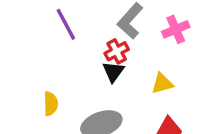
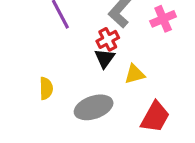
yellow triangle: (162, 83) -> (135, 74), moved

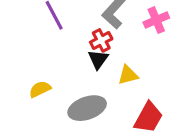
yellow semicircle: (46, 88) -> (40, 89), turned -115

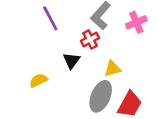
black triangle: (98, 59) -> (72, 61), moved
gray ellipse: (87, 108) -> (101, 96), moved, turned -48

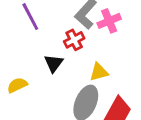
pink cross: (136, 22) -> (109, 21), moved

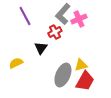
yellow triangle: (99, 72) -> (81, 65), moved

